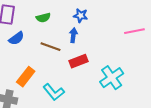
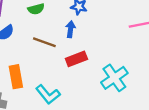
orange rectangle: (26, 77) -> (16, 77), turned -48

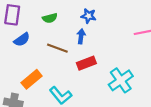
orange rectangle: (16, 77) -> (32, 79), turned 60

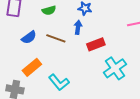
blue semicircle: (22, 40) -> (29, 37), moved
red rectangle: (86, 63) -> (96, 44), moved

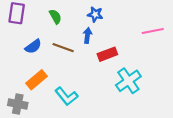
green semicircle: (49, 10) -> (55, 17), turned -104

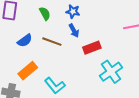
blue star: (95, 14) -> (73, 12), moved
blue arrow: (87, 35) -> (74, 31), turned 144

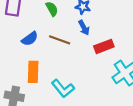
orange rectangle: (28, 71) -> (33, 72), turned -48

